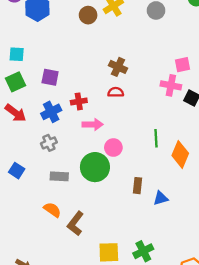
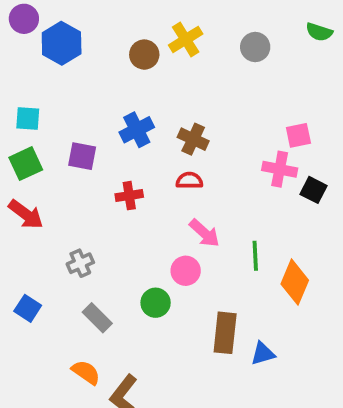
blue cross: (51, 112) -> (137, 130), moved
pink arrow: (93, 124) -> (204, 233), moved, turned 42
green circle: (95, 167) -> (156, 303), size x0.6
gray rectangle: (59, 176) -> (97, 318), turned 42
brown rectangle: (138, 186) -> (225, 333), size x1.5

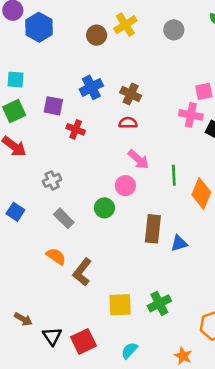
red cross: (129, 196) -> (76, 129), moved, turned 30

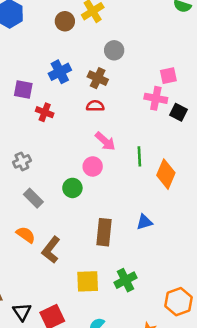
gray circle: (174, 30) -> (114, 50), moved
brown rectangle: (153, 229) -> (104, 232), moved

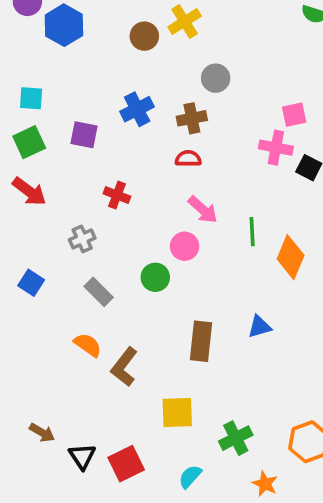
brown cross: (98, 78) -> (192, 118), turned -36
red cross: (45, 112) -> (117, 195), moved
green cross: (125, 280) -> (236, 438), moved

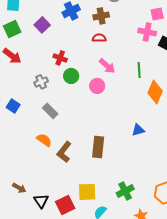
purple square: (84, 135) -> (42, 25), turned 35
green line: (252, 232) -> (139, 70), moved
green circle: (155, 277) -> (71, 76), moved
brown rectangle: (201, 341) -> (98, 147), moved
yellow square: (177, 413) -> (87, 192), moved

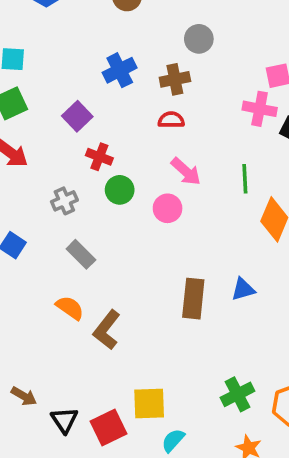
purple square: (42, 25) -> (77, 116), moved
brown rectangle: (98, 147) -> (193, 299), moved
green cross: (125, 191) -> (238, 394), moved

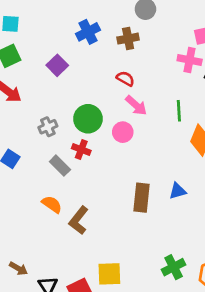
red semicircle: (171, 120) -> (125, 79), moved, turned 30
red cross: (99, 157) -> (81, 150), moved
green circle: (120, 190) -> (88, 119), size x1.4

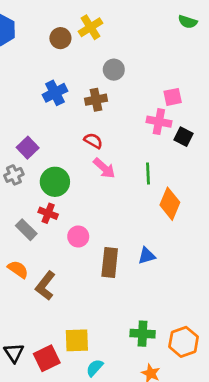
purple square: (57, 65) -> (28, 148), moved
gray cross: (48, 127) -> (14, 175), moved
pink circle: (123, 132) -> (78, 237), moved
green cross: (174, 267) -> (143, 334), turned 30

